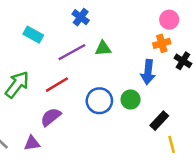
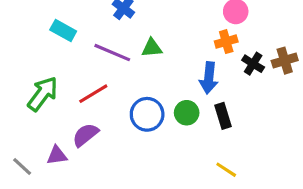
purple line: (72, 52) -> (112, 53), turned 52
black rectangle: (159, 121) -> (223, 116), moved, turned -60
purple triangle: (32, 143) -> (57, 155), moved
yellow line: (172, 144) -> (226, 170), moved, turned -42

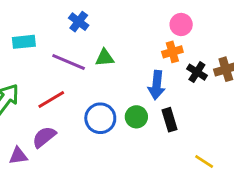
cyan rectangle: (63, 30) -> (24, 42), turned -35
yellow line: (226, 170) -> (204, 162), moved

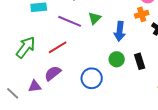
green triangle: (105, 58) -> (95, 18), turned -40
blue arrow: (157, 85) -> (120, 31), moved
blue circle: (100, 118) -> (92, 78), moved

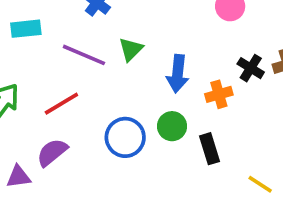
orange cross: (142, 14) -> (219, 94), moved
black rectangle: (140, 61) -> (209, 149), moved
blue circle: (92, 78) -> (125, 137), moved

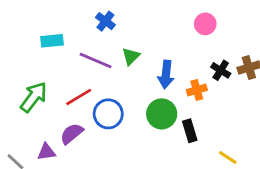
green circle: (172, 126) -> (162, 114), size x1.4
blue circle: (125, 137) -> (108, 114), moved

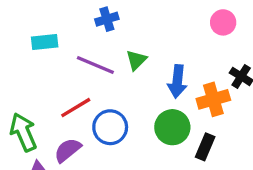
blue cross: (105, 21) -> (107, 19), turned 36
orange cross: (197, 90) -> (213, 99), size x1.4
green arrow: (34, 97) -> (23, 132), moved, turned -60
black rectangle: (190, 131) -> (205, 147), turned 40

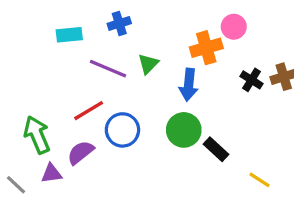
cyan rectangle: (45, 42) -> (69, 35), moved
orange cross: (213, 99) -> (206, 48), moved
black rectangle: (205, 147) -> (216, 149), turned -70

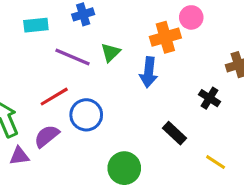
black cross: (251, 80) -> (209, 98), moved
green circle: (184, 130) -> (124, 168), moved

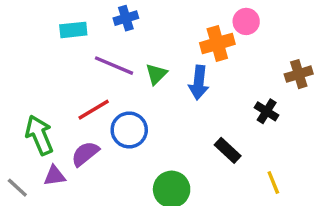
green triangle: (111, 52) -> (156, 74), moved
yellow line: (216, 162) -> (273, 183), turned 35

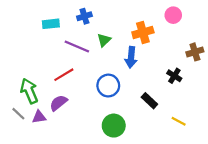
pink circle: (246, 21) -> (173, 15), moved
green triangle: (156, 74) -> (104, 40), moved
blue circle: (129, 130) -> (108, 86), moved
yellow line: (273, 183) -> (179, 121), turned -40
gray line: (17, 188) -> (18, 114), moved

